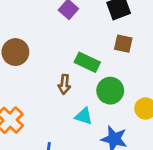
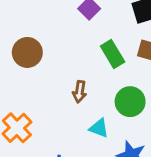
green rectangle: (87, 62) -> (113, 54), moved, turned 30

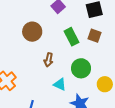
brown circle: (27, 52) -> (32, 32), moved

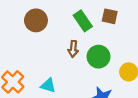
brown arrow: (49, 60) -> (73, 49), moved
cyan triangle: (60, 84) -> (48, 86), moved

